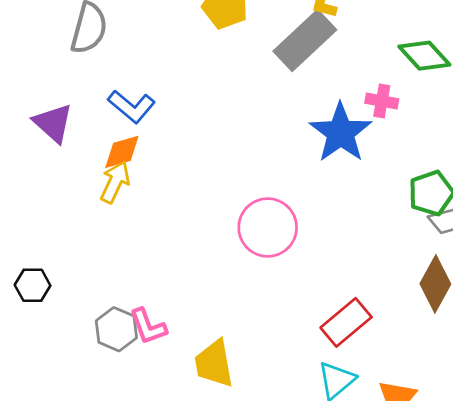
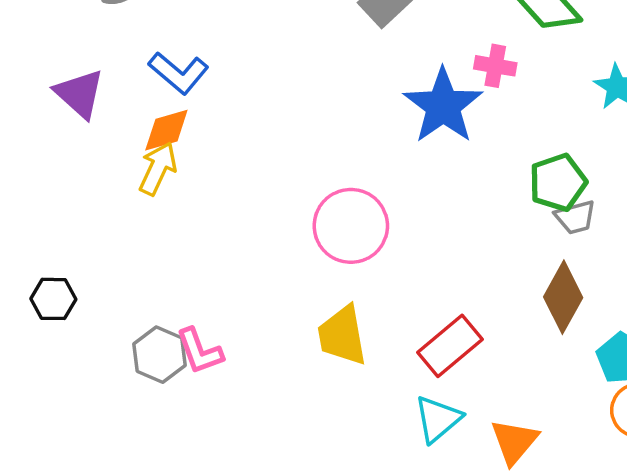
yellow trapezoid: (214, 364) -> (342, 335), moved

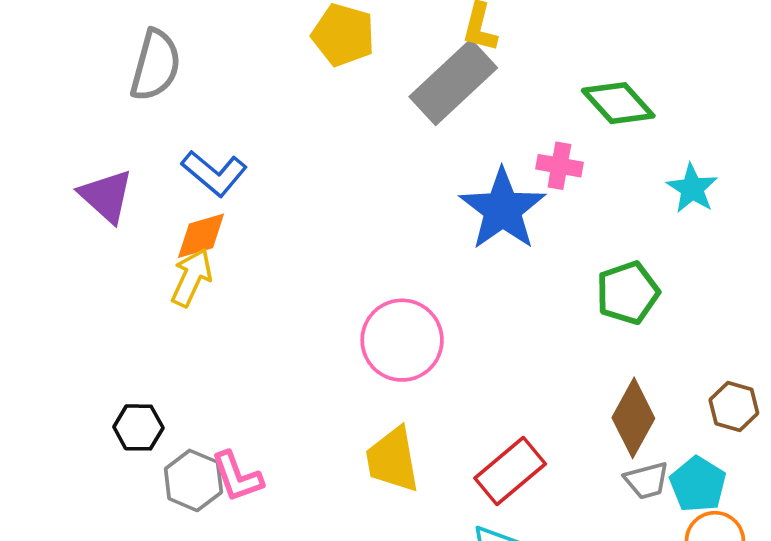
gray trapezoid: (575, 217) -> (647, 480), moved
black hexagon: (53, 299) -> (138, 427), moved

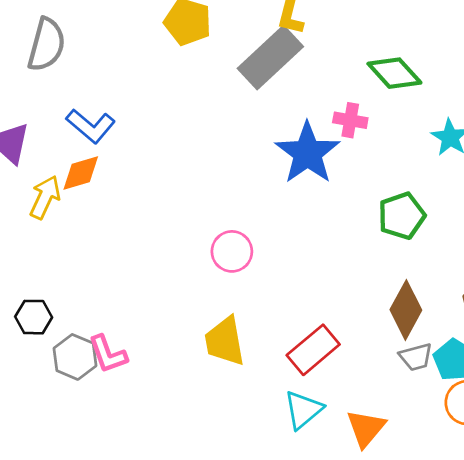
yellow arrow: (192, 278) -> (45, 197), moved
pink circle: (402, 340) -> (232, 251), size x0.7

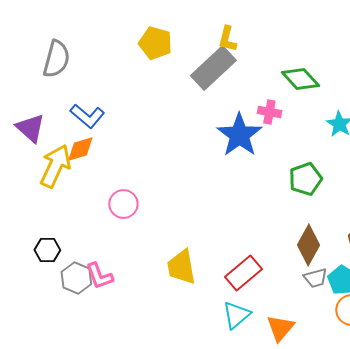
yellow arrow: (45, 197) -> (55, 166), size x1.4
pink circle: (232, 251) -> (123, 204), moved

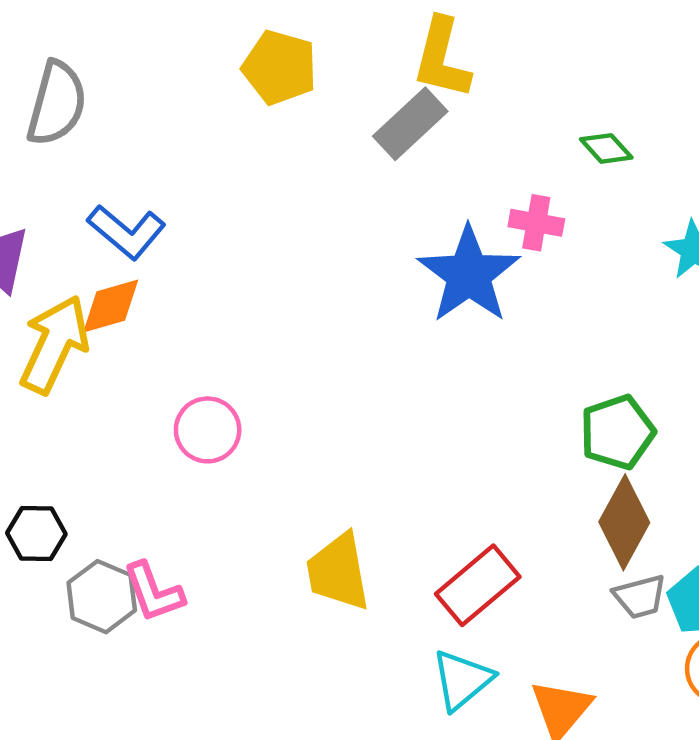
yellow L-shape: (227, 39) -> (442, 58), size x1.4
gray rectangle: (213, 68) -> (410, 124), size x0.7
green diamond: (300, 79) -> (606, 148), size x0.6
green pentagon: (305, 179) -> (617, 432), moved

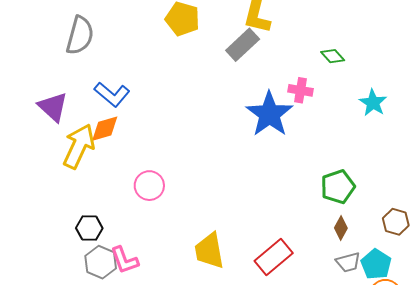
brown diamond: (624, 522) -> (341, 228), size x0.6
black hexagon: (36, 534) -> (89, 228), moved

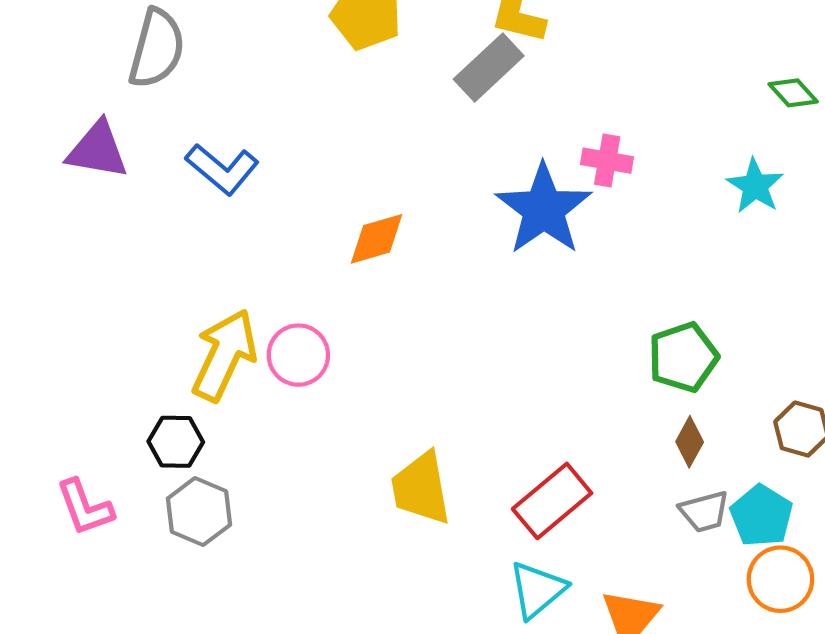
green diamond: (333, 56) -> (793, 93), moved
purple triangle: (53, 107) -> (98, 150), moved, turned -32
orange diamond: (105, 129) -> (377, 239), moved
yellow arrow: (79, 146) -> (224, 355), moved
pink L-shape: (124, 260) -> (85, 507), moved

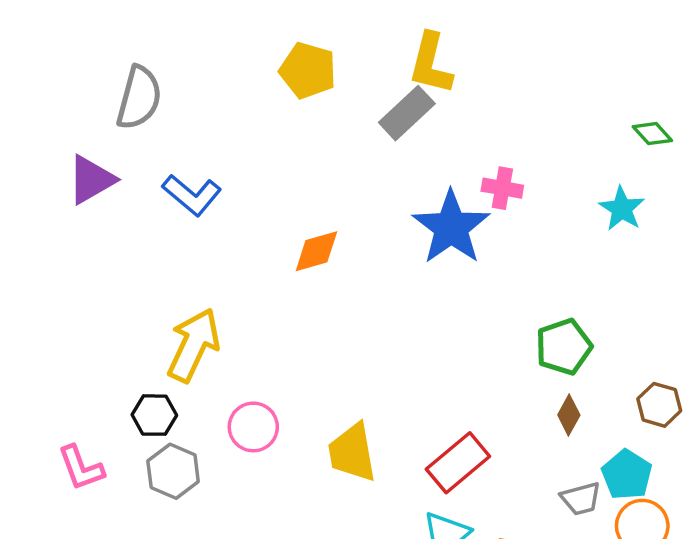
purple triangle: (98, 150) -> (91, 180), turned -40
pink circle: (298, 355) -> (253, 427), moved
gray trapezoid: (704, 512) -> (581, 499), moved

